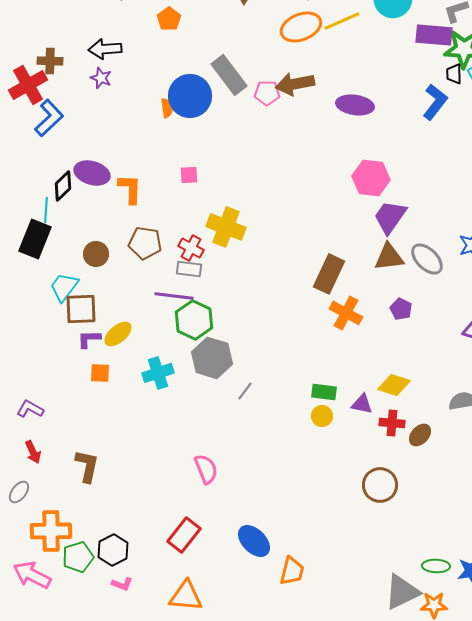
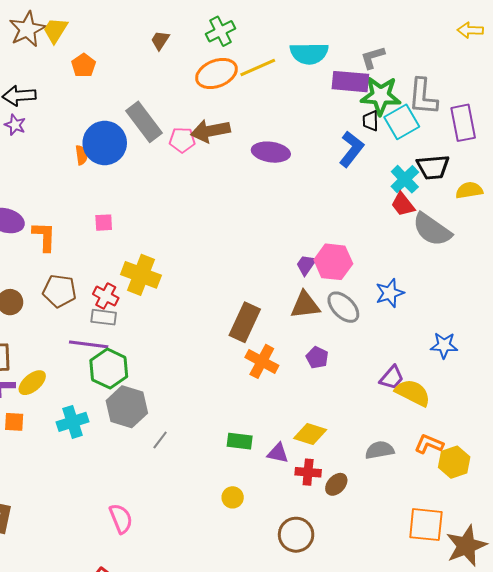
pink hexagon: (371, 178) -> (333, 262), moved
purple trapezoid: (390, 217) -> (306, 265), size x0.6
yellow circle: (322, 416) -> (233, 497), moved

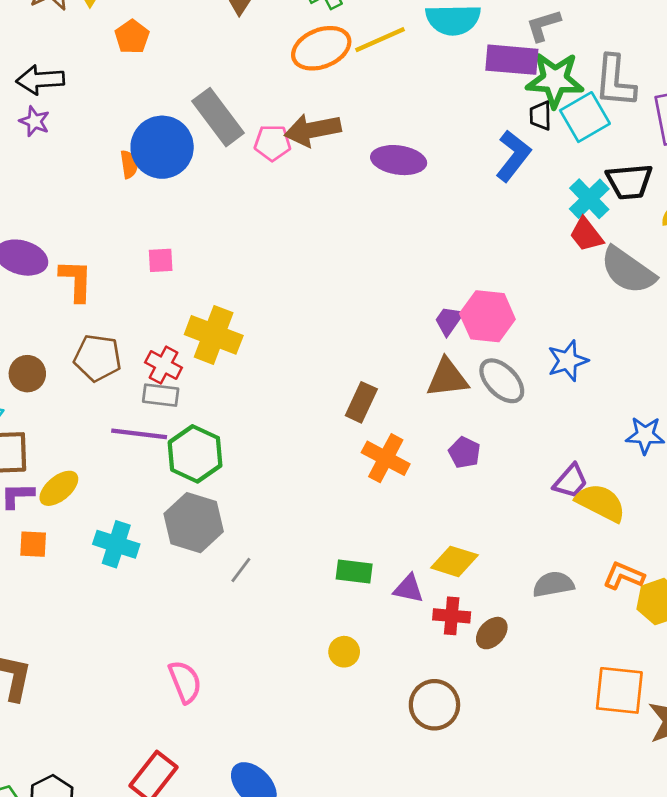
brown rectangle: (245, 322) -> (361, 402), size x0.7
green hexagon: (109, 369) -> (195, 454), moved
cyan cross: (72, 422) -> (116, 544), turned 36

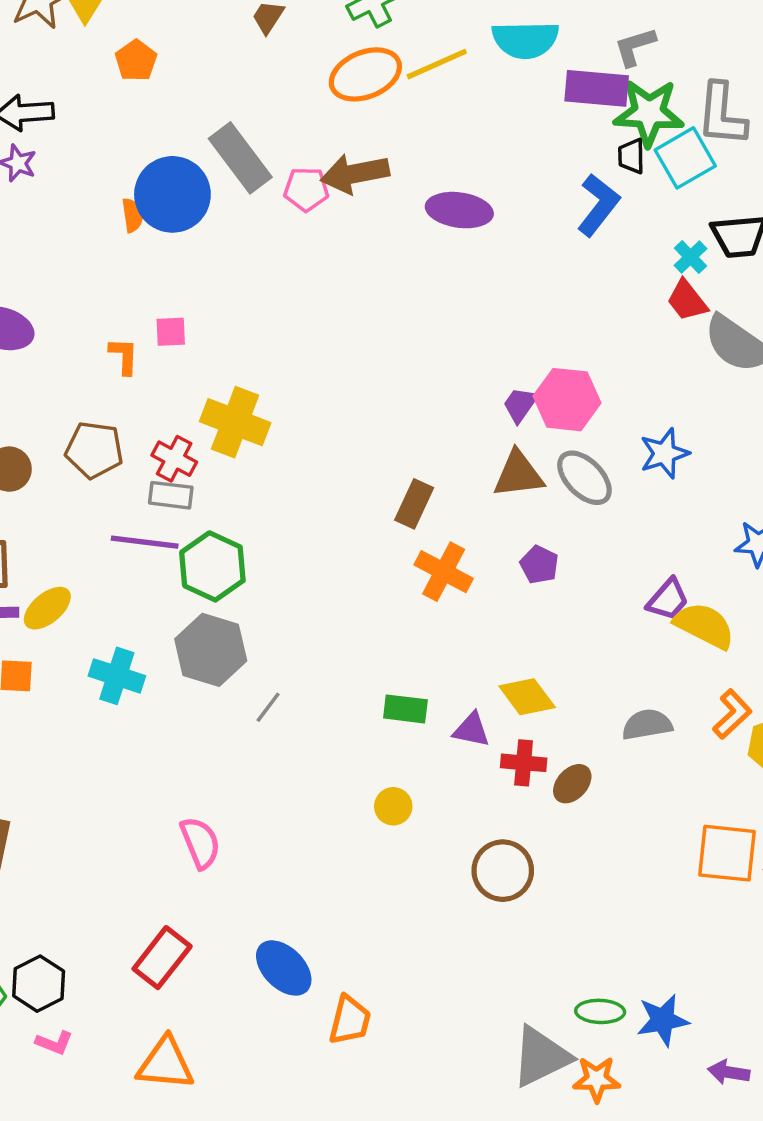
cyan cross: (589, 199) -> (690, 257), size x0.7
orange L-shape: (76, 280) -> (124, 356), moved, size x0.7
yellow diamond: (454, 561) -> (527, 697), turned 36
orange L-shape: (624, 576) -> (732, 714), turned 114

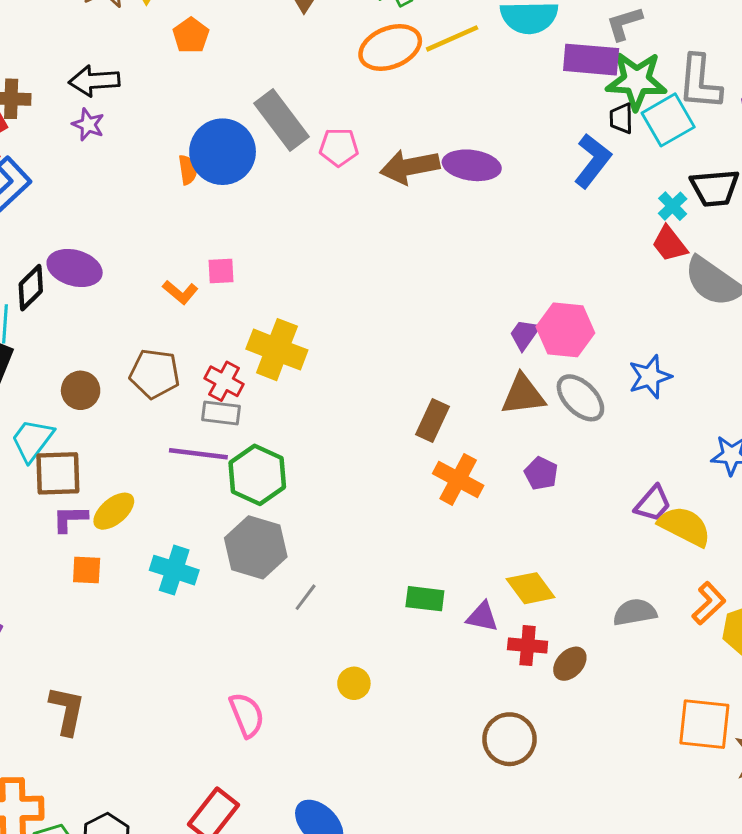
brown arrow: (355, 174) -> (410, 167), moved
orange L-shape: (124, 356) -> (180, 292), turned 128
yellow circle: (393, 806) -> (354, 683), moved

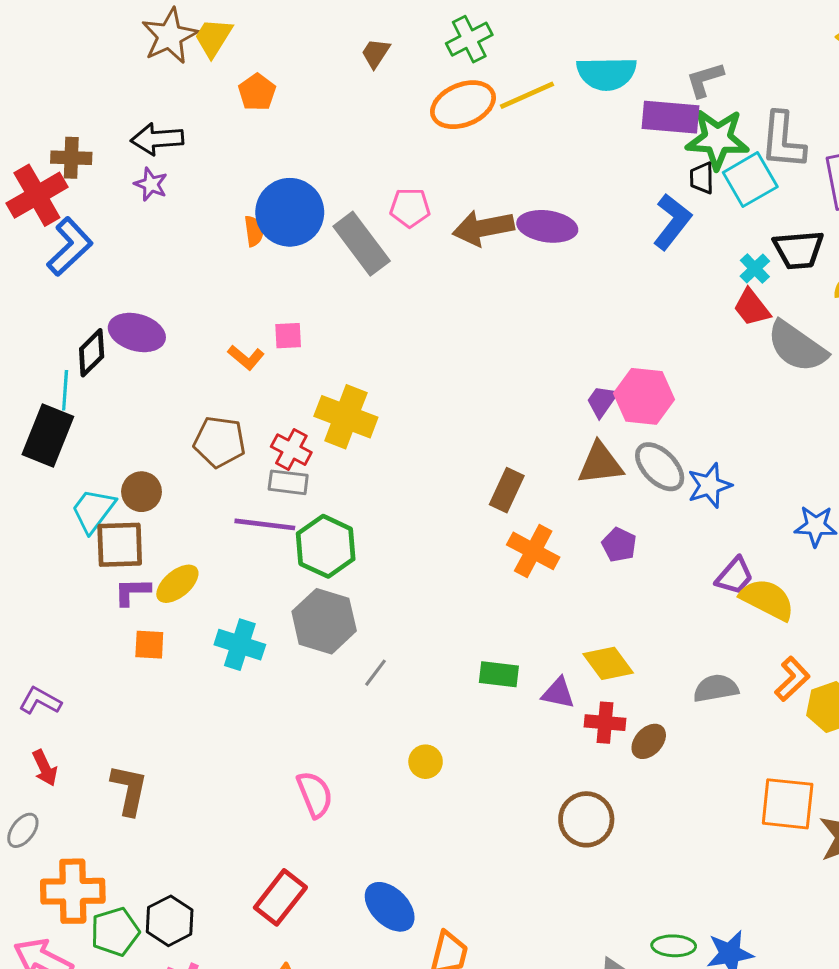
gray rectangle: (281, 120) -> (362, 244), moved
blue star: (650, 377) -> (710, 485), moved
brown circle: (81, 390) -> (142, 492), moved

